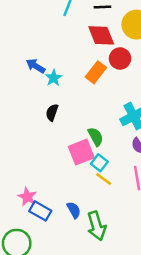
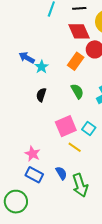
green semicircle: (96, 137) -> (77, 91), moved
cyan square: (99, 163) -> (89, 128), moved
yellow line: (104, 179) -> (75, 147), moved
pink star: (27, 197) -> (32, 154), moved

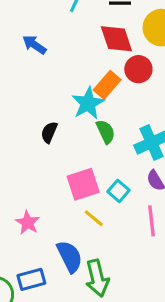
blue arrow: (27, 58) -> (34, 45), moved
cyan star: (42, 67) -> (88, 103), moved, size x1.5
blue semicircle: (61, 173) -> (70, 257), size x1.5
blue rectangle: (34, 175) -> (31, 279), moved, turned -48

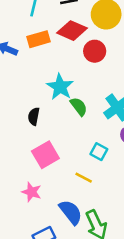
red diamond: (116, 39) -> (72, 31), turned -36
orange rectangle: (107, 85) -> (38, 39), moved, turned 45
pink square: (83, 184) -> (45, 155), moved

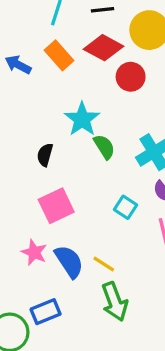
orange rectangle: (38, 39) -> (59, 55), turned 60
yellow line: (84, 178) -> (104, 264), moved
blue semicircle: (71, 212) -> (69, 261), moved

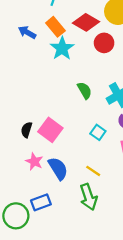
cyan star: (82, 119) -> (62, 48), moved
black semicircle: (45, 155) -> (27, 130), moved
pink square: (56, 206) -> (50, 130), turned -30
yellow line: (104, 264) -> (93, 171), moved

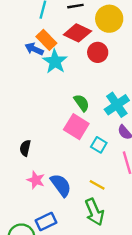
blue arrow: (27, 32) -> (34, 49), moved
pink square: (50, 130) -> (76, 127), moved

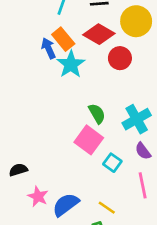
blue arrow: (34, 49) -> (49, 48), turned 36
black semicircle: (25, 148) -> (18, 170), moved, turned 56
blue semicircle: (61, 185) -> (66, 205), turned -95

